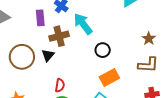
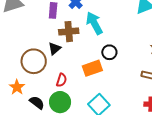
brown circle: (22, 57) -> (34, 61), moved
orange rectangle: (109, 78) -> (92, 68), moved

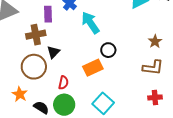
brown cross: (69, 32) -> (36, 35), moved

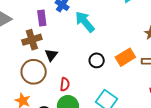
black circle: (108, 50) -> (97, 60), moved
orange rectangle: (93, 68) -> (125, 57), moved

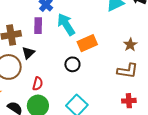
purple rectangle: (42, 18) -> (38, 26), moved
orange rectangle: (125, 57) -> (87, 43), moved

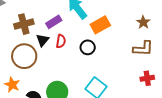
purple rectangle: (38, 26) -> (54, 22), moved, turned 63
red semicircle: (38, 84) -> (61, 41), moved

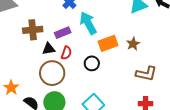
brown star: (143, 22) -> (133, 44), moved
black triangle: (43, 40) -> (49, 49), turned 32
brown circle: (24, 56) -> (52, 73), moved

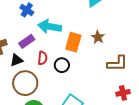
cyan arrow: (88, 23) -> (50, 27), turned -40
orange rectangle: (108, 43) -> (73, 42), turned -42
red semicircle: (66, 53) -> (43, 58), moved

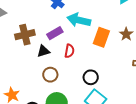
black circle: (62, 65) -> (91, 77), moved
brown circle: (25, 83) -> (50, 75), size x0.6

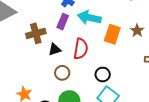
purple rectangle: (55, 33) -> (63, 22), moved, turned -35
red semicircle: (69, 51) -> (81, 49), size x1.5

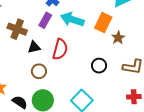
brown cross: (36, 33) -> (17, 29), turned 30
orange rectangle: (112, 34) -> (103, 23), moved
black circle: (103, 74) -> (99, 66), moved

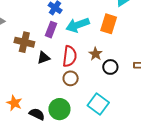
cyan arrow: (72, 19) -> (78, 25), turned -30
brown star: (118, 38) -> (96, 54), moved
brown circle: (39, 71) -> (71, 78), moved

